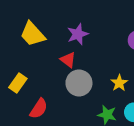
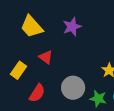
red triangle: (68, 60) -> (46, 57), moved
gray circle: (79, 83) -> (73, 88), moved

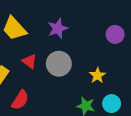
gray circle: (73, 88) -> (59, 64), moved

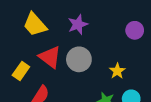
red triangle: (30, 61) -> (50, 57), size x1.5

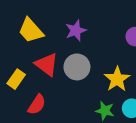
yellow star: (117, 71) -> (117, 79), size x1.5

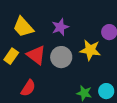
yellow rectangle: (16, 79) -> (11, 56), moved
yellow star: (117, 79) -> (90, 50), moved, turned -30

